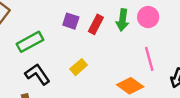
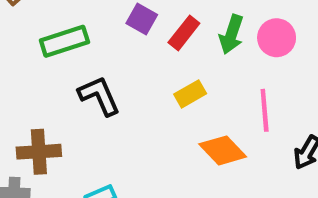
yellow rectangle: (79, 67) -> (190, 94), moved
black L-shape: (37, 74) -> (99, 96), moved

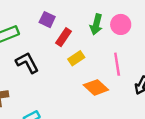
red rectangle: (184, 33) -> (63, 37), moved

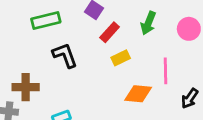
pink circle: (121, 24) -> (189, 29), moved
orange diamond: (96, 87) -> (138, 94), turned -45

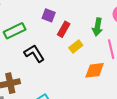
green arrow: (148, 23) -> (98, 27), moved

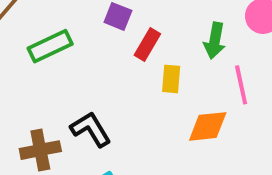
yellow rectangle: (76, 47) -> (171, 79), turned -48
black L-shape: (34, 53) -> (91, 129), moved

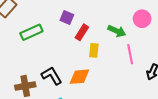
green arrow: (215, 41) -> (117, 31), turned -78
orange diamond: (208, 126) -> (79, 77), moved

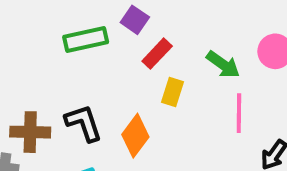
green rectangle: (31, 32) -> (86, 40), moved
orange diamond: (79, 77) -> (135, 136), turned -60

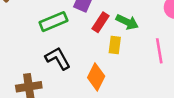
green arrow: (223, 65) -> (127, 22), moved
black L-shape: (84, 123) -> (58, 58), moved

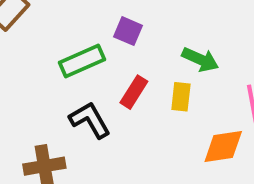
red rectangle: (100, 22) -> (134, 92), moved
orange diamond: (96, 77) -> (223, 147), moved, turned 56

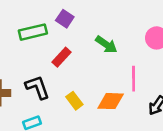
yellow rectangle: (181, 97) -> (74, 101), moved, turned -54
black L-shape: (90, 120) -> (37, 87), moved

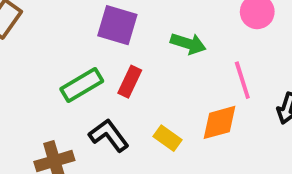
purple square: (65, 19) -> (117, 25), size x1.5
green rectangle: (33, 32) -> (82, 85), moved

